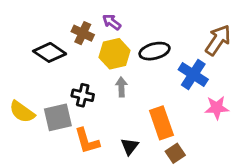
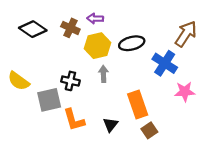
purple arrow: (112, 22) -> (95, 19), turned -35
black diamond: (50, 52) -> (33, 29), moved
yellow semicircle: (22, 112) -> (19, 81), moved

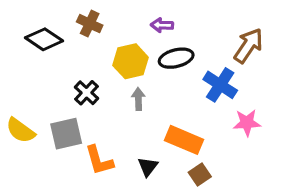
purple arrow: (95, 19) -> (162, 25), moved
brown cross: (70, 28) -> (90, 24), moved
yellow semicircle: (19, 81) -> (20, 130), moved
black cross: (70, 81) -> (86, 93), moved, turned 30
orange rectangle: (138, 105) -> (184, 140), turned -48

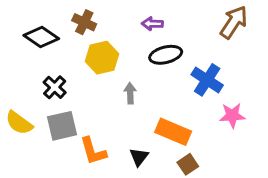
brown arrow: (248, 46) -> (234, 22), moved
yellow hexagon: (131, 61) -> (102, 58), moved
black cross: (86, 93) -> (55, 87), moved

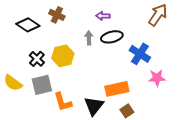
yellow hexagon: (102, 58) -> (63, 56), moved
gray arrow: (130, 93) -> (89, 38), moved
orange rectangle: (173, 132) -> (117, 89), turned -35
black triangle: (139, 157) -> (94, 106), size x1.5

